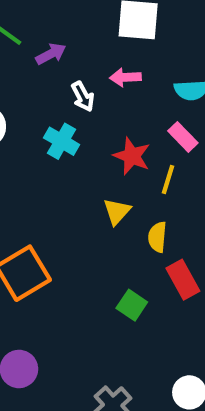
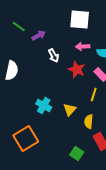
pink arrow: (125, 77) -> (83, 46), moved
cyan cross: (62, 141) -> (44, 106), moved
red star: (132, 156) -> (77, 70), moved

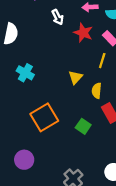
cyan cross: (44, 106) -> (25, 73), moved
orange square: (26, 138) -> (44, 117), moved

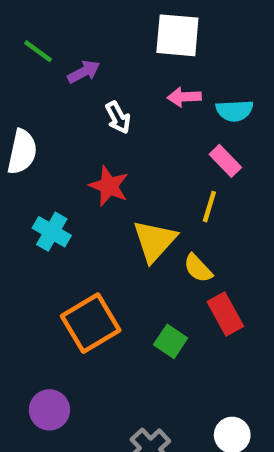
red star: (83, 33) -> (109, 186), moved
yellow triangle: (75, 77) -> (155, 241), size x1.5
yellow semicircle: (97, 91) -> (198, 268), turned -48

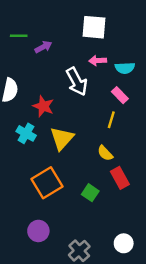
green line: (38, 51) -> (19, 36), turned -35
white arrow: (118, 117) -> (77, 82), moved, size x1.6
red star: (109, 186) -> (43, 106), moved
yellow triangle: (155, 241) -> (62, 138), moved
purple circle: (49, 410) -> (38, 231), moved

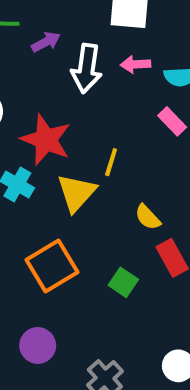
white arrow: (77, 82) -> (87, 68), moved, turned 36
red star: (43, 106) -> (46, 140), size x1.4
yellow line: (111, 120) -> (111, 162), moved

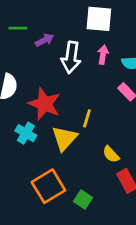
pink arrow: (135, 64) -> (103, 55), turned 102
green square: (123, 282) -> (83, 200), moved

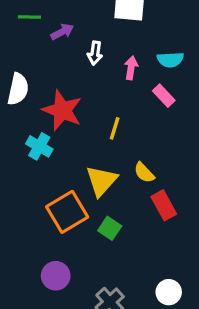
pink arrow: (103, 55) -> (131, 68), moved
white arrow: (71, 57) -> (95, 53), size x0.6
yellow triangle: (64, 138) -> (102, 181), moved

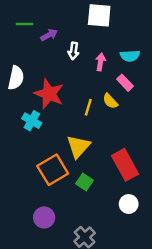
yellow semicircle: (144, 173) -> (110, 101), moved
red rectangle: (164, 205) -> (125, 165), size x1.4
white circle: (169, 292) -> (129, 204), moved

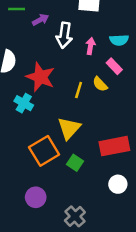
white arrow: (74, 51) -> (64, 35), size x1.5
red rectangle: (125, 165) -> (114, 146), turned -72

